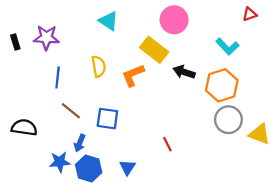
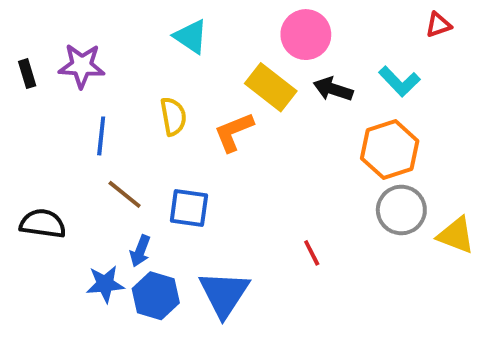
black arrow: (184, 72) -> (333, 89), moved
red line: (167, 144) -> (312, 253), moved
blue triangle: (127, 167) -> (224, 294), size x1.8

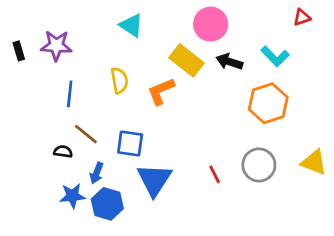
gray circle: (401, 210) -> (259, 165), moved
black semicircle: (43, 224) -> (63, 152), moved, size x0.6
blue triangle: (224, 294) -> (154, 180), moved

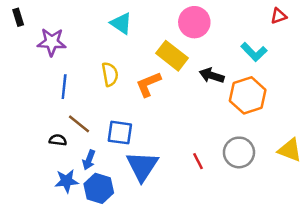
black rectangle: (19, 51) -> (18, 17), moved
black arrow: (229, 62) -> (212, 76), moved

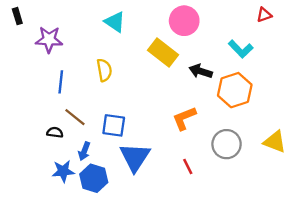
orange L-shape: (148, 84) -> (184, 118), moved
red line: (198, 161) -> (188, 166), moved

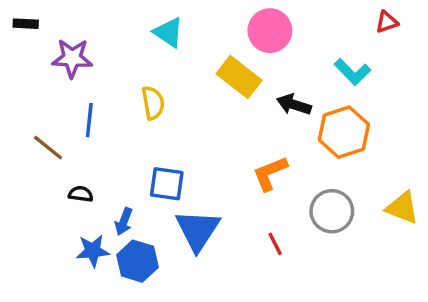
black rectangle: (17, 16) -> (26, 24), turned -70
brown line: (75, 117) -> (48, 148), moved

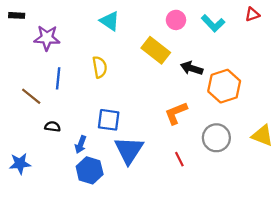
pink circle: (270, 31) -> (176, 20), size x0.7
cyan L-shape: (352, 72) -> (213, 23), moved
blue star: (93, 251) -> (20, 164), moved

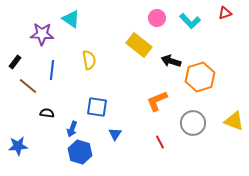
black rectangle: (17, 15) -> (15, 62), moved, turned -56
cyan triangle: (110, 21) -> (71, 19), moved
blue triangle: (129, 150) -> (115, 134), size x0.5

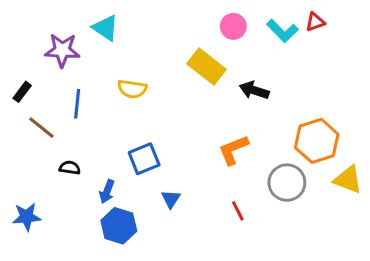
red triangle: (225, 13) -> (315, 22), moved
yellow semicircle: (89, 60) -> (132, 89), turned 108
orange hexagon: (200, 77) -> (317, 141), moved
blue square: (97, 107) -> (144, 159), turned -30

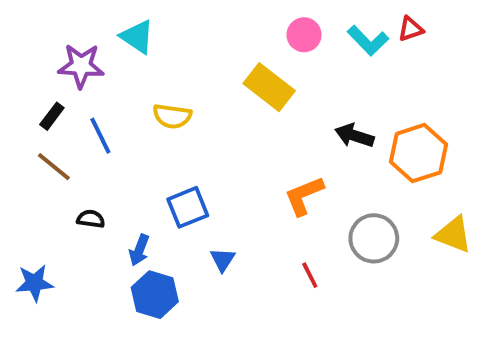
black arrow: (254, 90) -> (354, 136), moved
black rectangle: (22, 92) -> (52, 116), moved
blue line: (77, 104) -> (100, 136), turned -32
orange hexagon: (317, 141) -> (418, 153), moved

